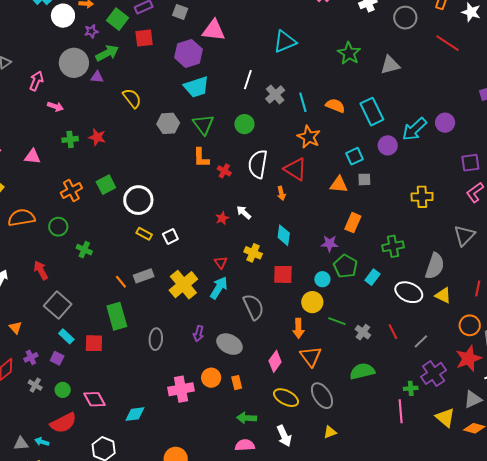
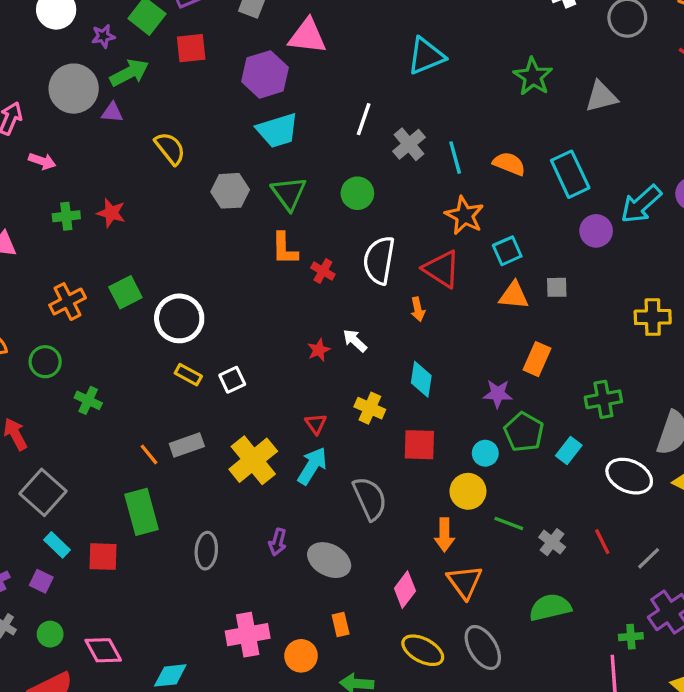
cyan square: (354, 156) -> (507, 251), moved
orange circle: (211, 378) -> (301, 656), moved

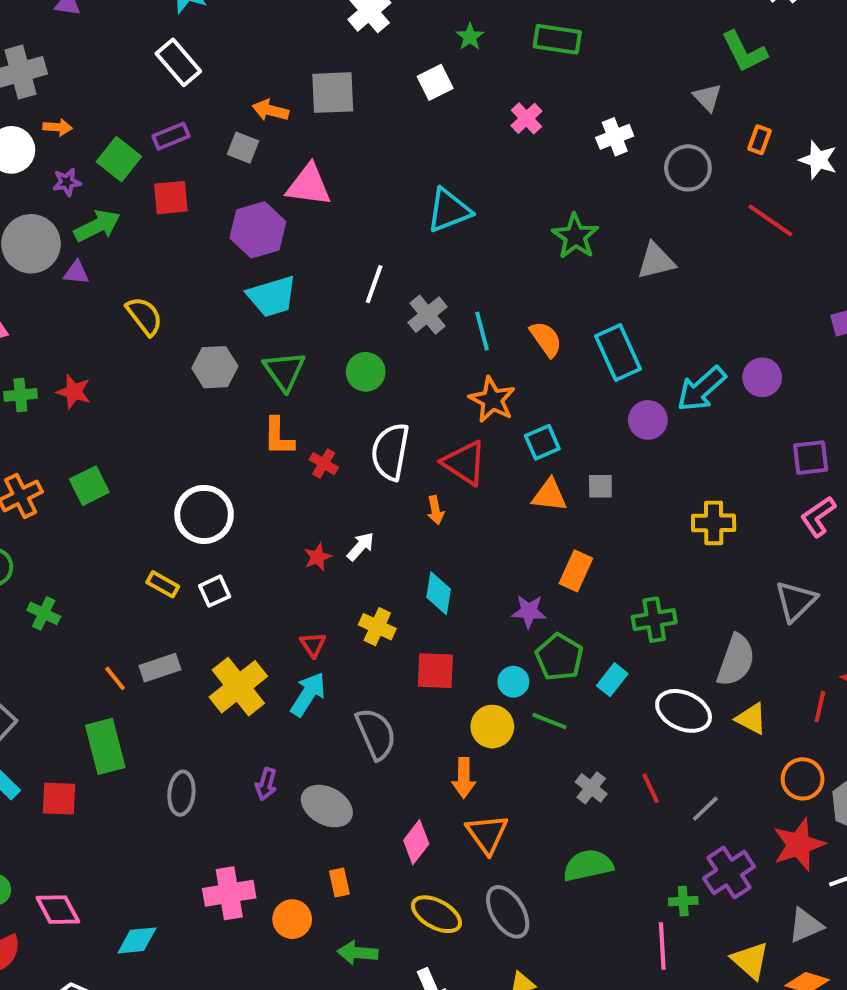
orange semicircle: (509, 164) -> (546, 339), turned 32
white circle: (179, 318) -> (204, 514), moved
white arrow: (355, 341) -> (360, 546), turned 88
green line: (509, 523) -> (549, 721), moved

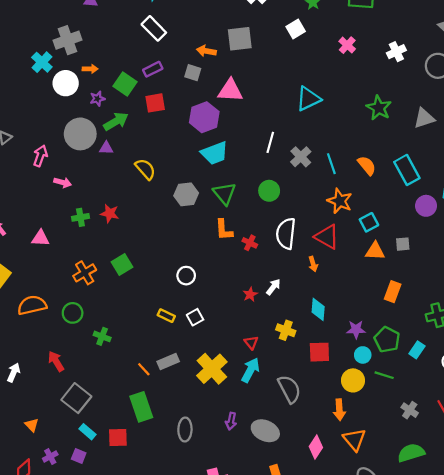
white circle: (204, 514) -> (186, 276), size x0.6
purple star: (529, 611) -> (356, 330), moved

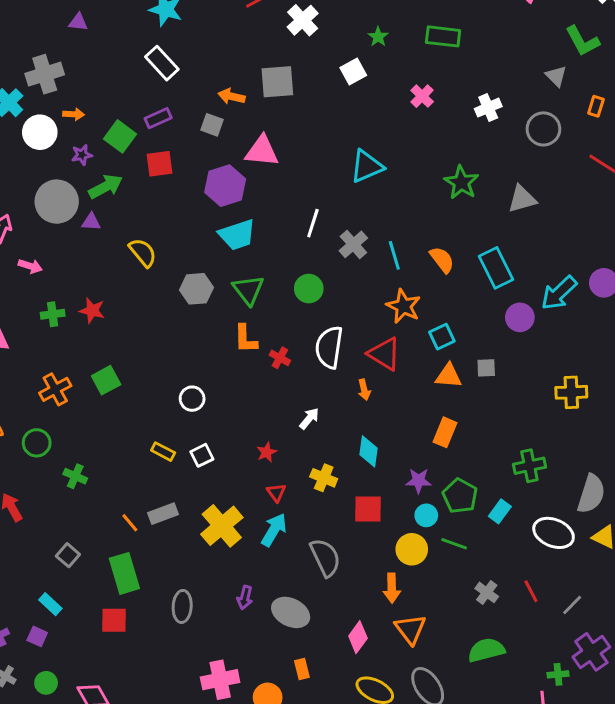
orange rectangle: (393, 292) -> (445, 432), moved
red star: (250, 294) -> (267, 452), moved
gray square: (76, 398) -> (68, 555), moved, size x0.6
red square: (118, 437) -> (114, 620), moved

